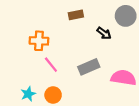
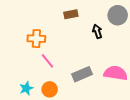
black arrow: (104, 33) -> (97, 31), turned -144
gray rectangle: (89, 67) -> (82, 74), moved

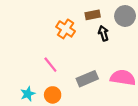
brown rectangle: (71, 14) -> (93, 15), moved
orange cross: (36, 39) -> (66, 29), moved, turned 30

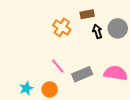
gray circle: (125, 16) -> (118, 28), moved
pink line: (50, 65) -> (58, 66), moved

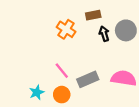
cyan star: (26, 88) -> (37, 92), moved
orange circle: (50, 89) -> (62, 95), moved

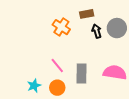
gray rectangle: (88, 79) -> (82, 74), turned -66

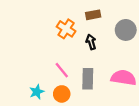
black arrow: (97, 31) -> (91, 42), moved

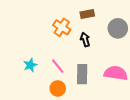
cyan star: (37, 92) -> (30, 65), moved

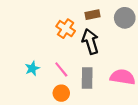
gray circle: (118, 28) -> (125, 18), moved
black arrow: (85, 40) -> (90, 41), size x1.6

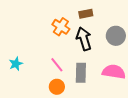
gray circle: (125, 18) -> (116, 36), moved
cyan star: (32, 68) -> (16, 64), moved

